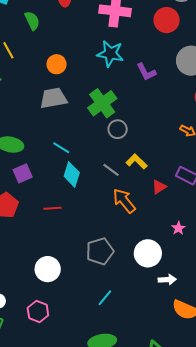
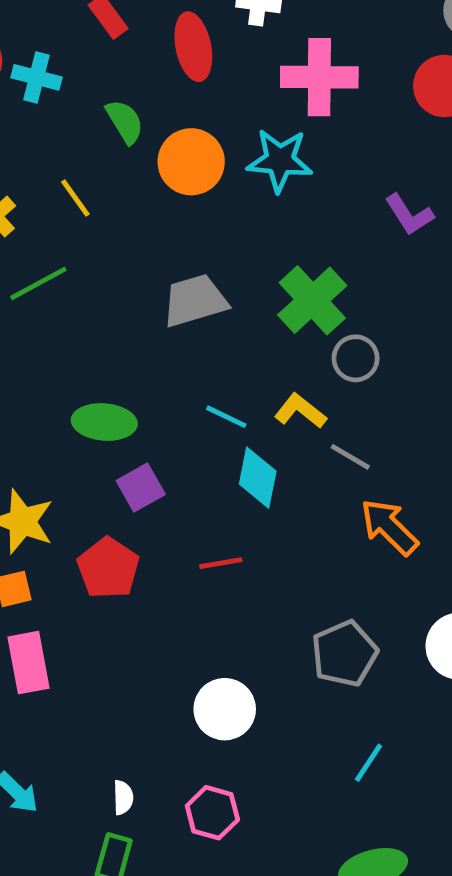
cyan star: (110, 54) -> (280, 160), moved
orange circle: (57, 64) -> (191, 162), moved, size x1.4
yellow L-shape: (137, 161) -> (300, 411), moved

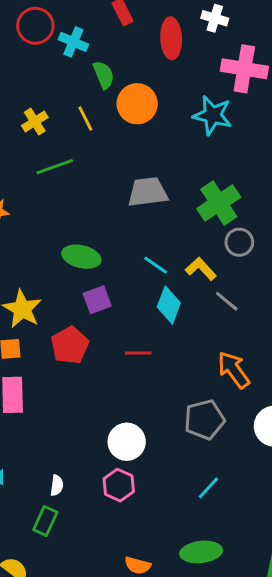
green semicircle: (125, 122) -> (104, 75), moved
orange circle: (191, 162) -> (137, 104), moved
orange arrow: (389, 527) -> (234, 370), moved
pink hexagon: (212, 813) -> (119, 485), moved

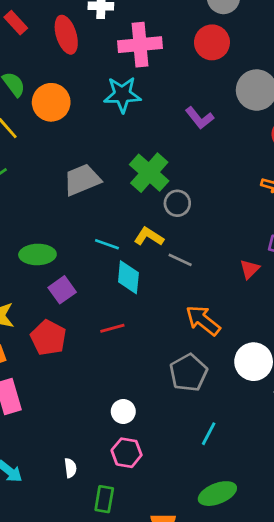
white circle: (127, 442) -> (123, 411), size x0.7
green rectangle: (45, 521) -> (104, 499), moved

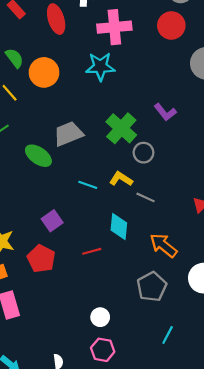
purple L-shape: (199, 118) -> (165, 112), moved
green ellipse: (37, 254) -> (38, 156), moved, turned 36
cyan diamond: (128, 277) -> (119, 227), moved

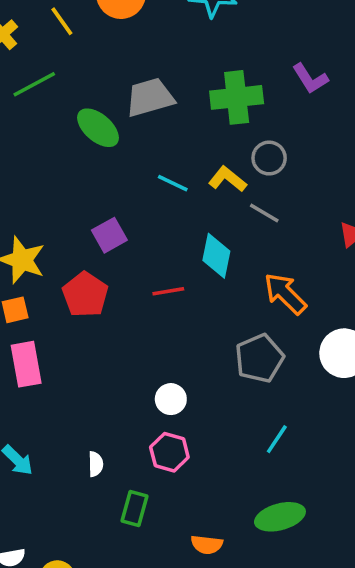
green cross: (121, 128) -> (237, 97), turned 36
gray circle: (143, 153) -> (269, 158), moved

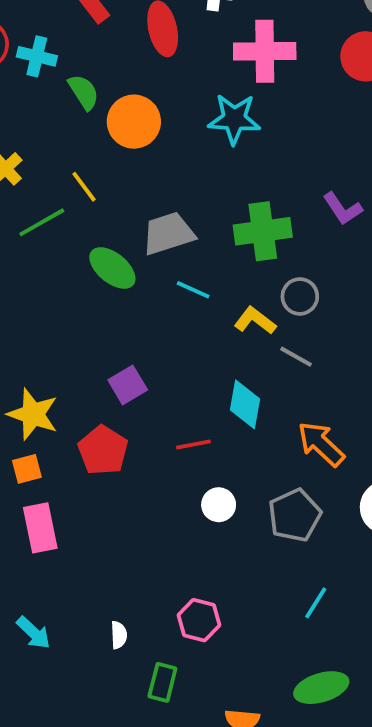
yellow line: (62, 21) -> (84, 187), moved
cyan line: (173, 183) -> (193, 290), moved
white circle: (171, 399) -> (219, 505), moved

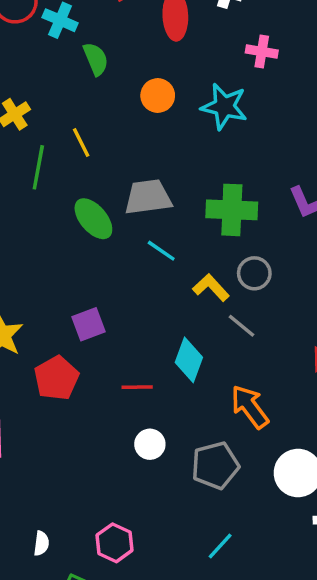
pink cross: (265, 51) -> (262, 52), size x0.6
orange circle: (134, 122) -> (158, 95), moved, size x0.7
green line: (42, 222) -> (38, 167), turned -60

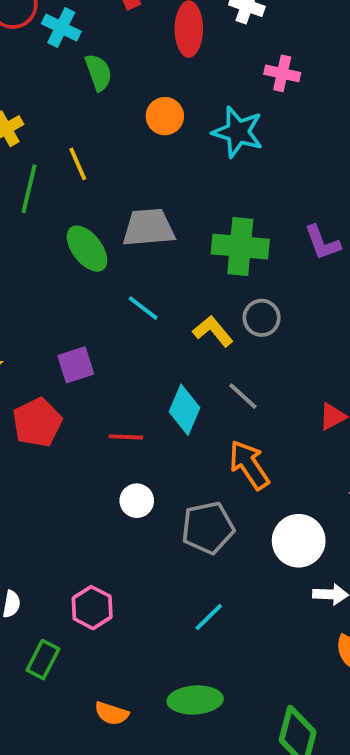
cyan line: (161, 251) -> (143, 308), moved
gray line: (241, 326) -> (243, 396), moved

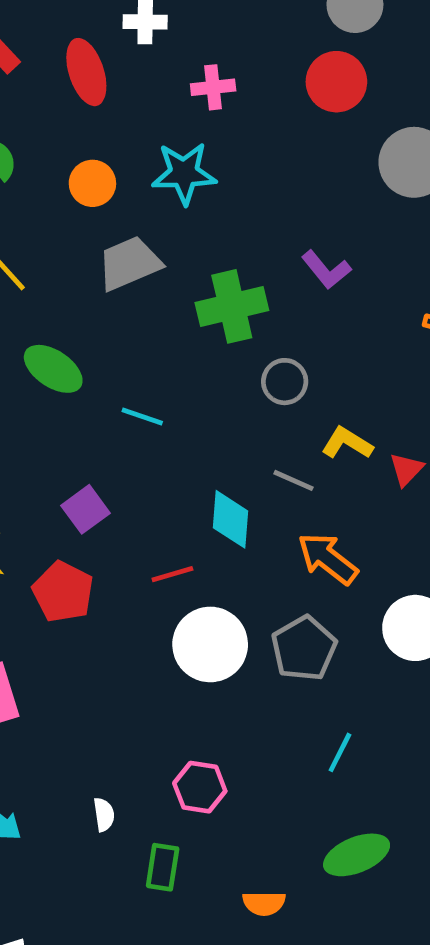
gray trapezoid: (149, 228) -> (129, 263), moved
yellow L-shape: (213, 331) -> (347, 443), moved
white circle: (137, 501) -> (210, 644), size x1.8

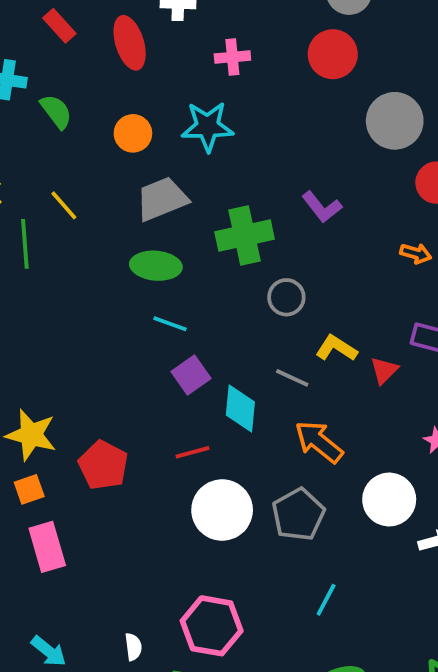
green ellipse: (53, 369) -> (156, 266), moved, turned -30
purple square: (86, 509) -> (191, 375), moved
pink hexagon: (200, 787) -> (212, 626), size x1.4

